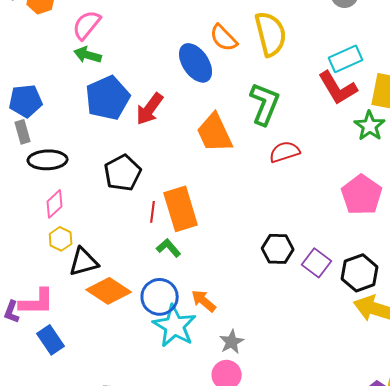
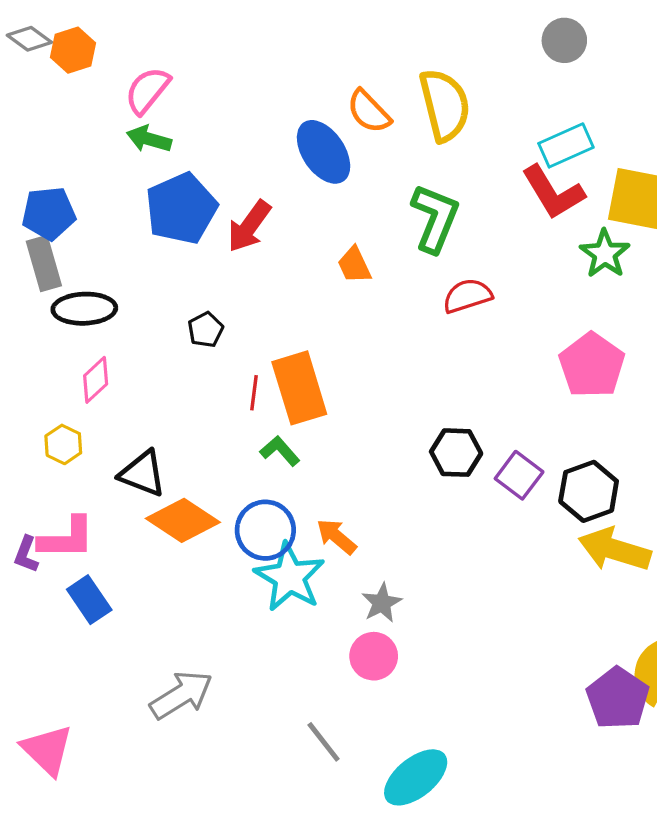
gray rectangle: (23, 132) -> (44, 263), size x1.4
orange trapezoid: (215, 133) -> (354, 265), size x0.6
black pentagon: (123, 173) -> (206, 330), size x0.6
yellow hexagon: (61, 239) -> (63, 444), moved
black triangle: (84, 262) -> (142, 474), turned 36

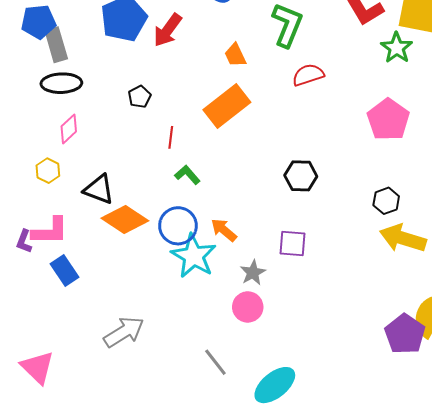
gray rectangle: (44, 263) -> (56, 45), moved
orange rectangle: (299, 388) -> (227, 106), moved, turned 69
purple square: (519, 475) -> (292, 243), moved, turned -32
black hexagon: (589, 491) -> (386, 201), size x0.7

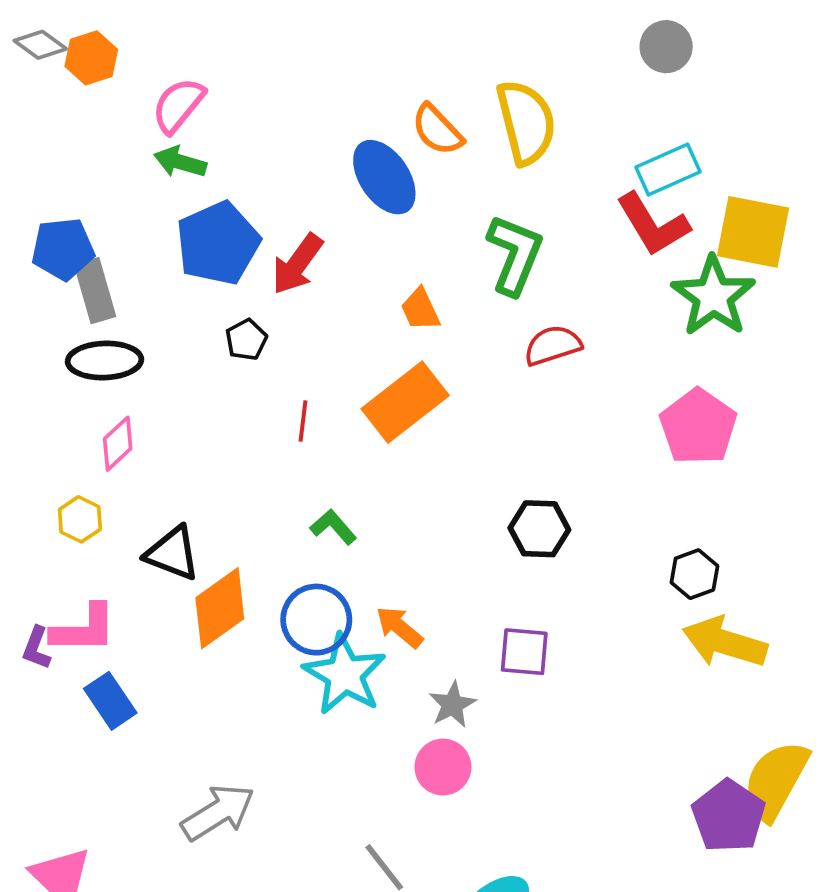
green star: (397, 48) -> (713, 296), size x1.4
black pentagon: (139, 97) -> (246, 340), moved
red line: (171, 137) -> (303, 421), moved
orange diamond: (125, 220) -> (220, 608), turned -69

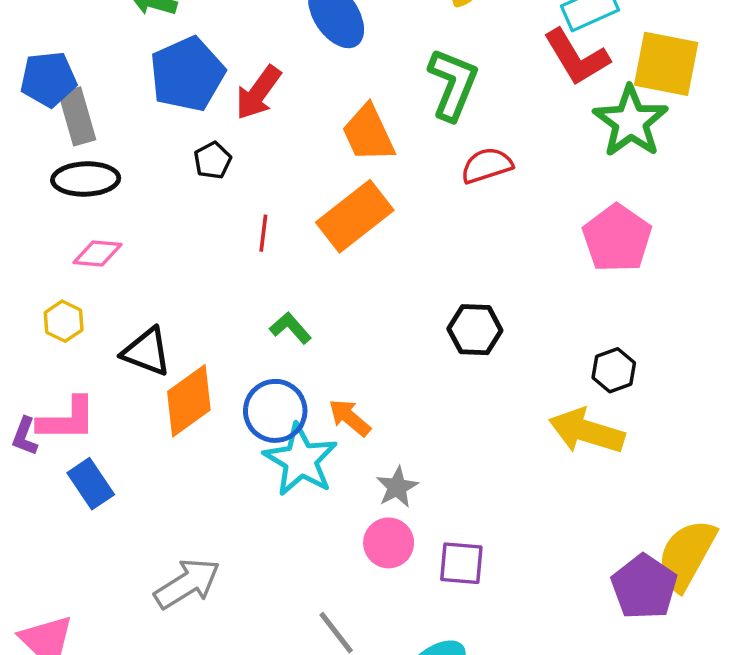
orange trapezoid: (420, 309) -> (368, 133), size x1.5
pink diamond: (118, 444) -> (97, 253), turned 48
yellow arrow: (725, 642) -> (587, 431), moved
purple square: (524, 652) -> (461, 563), moved

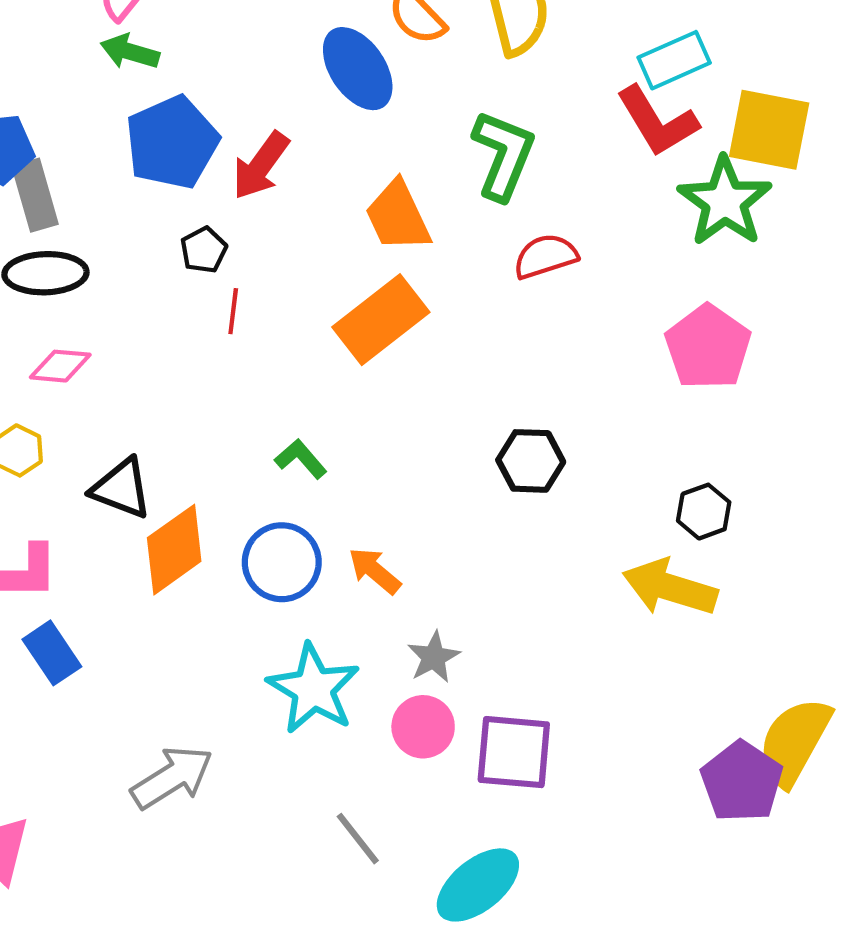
red line: (263, 233) -> (233, 311), moved
cyan star: (301, 460) -> (313, 689), moved
purple square: (461, 563) -> (514, 752), size x1.4

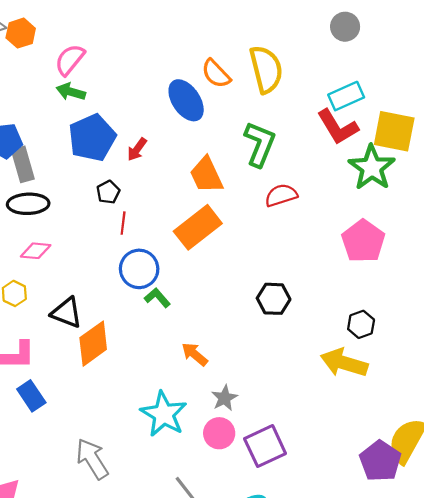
red arrow: (261, 166) -> (137, 149), size x0.7
blue circle: (282, 562) -> (139, 269), moved
purple square: (514, 752) -> (265, 446), turned -30
gray arrow: (172, 777) -> (92, 459), turned -90

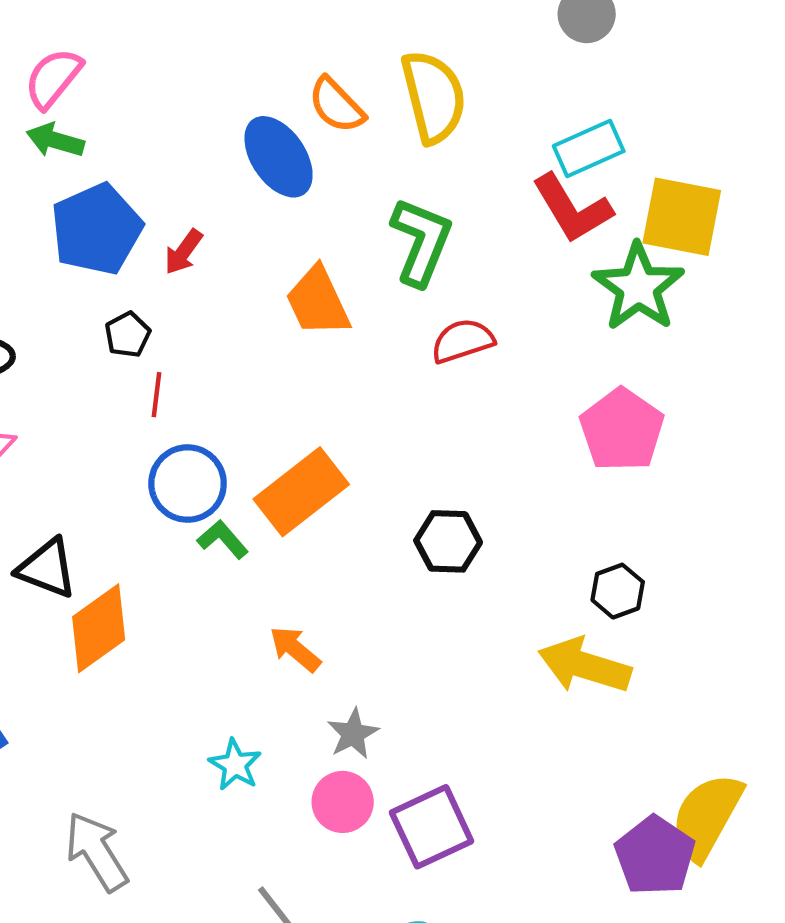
orange rectangle: (198, 227) -> (301, 492), moved
cyan star: (164, 414) -> (235, 765), size x0.6

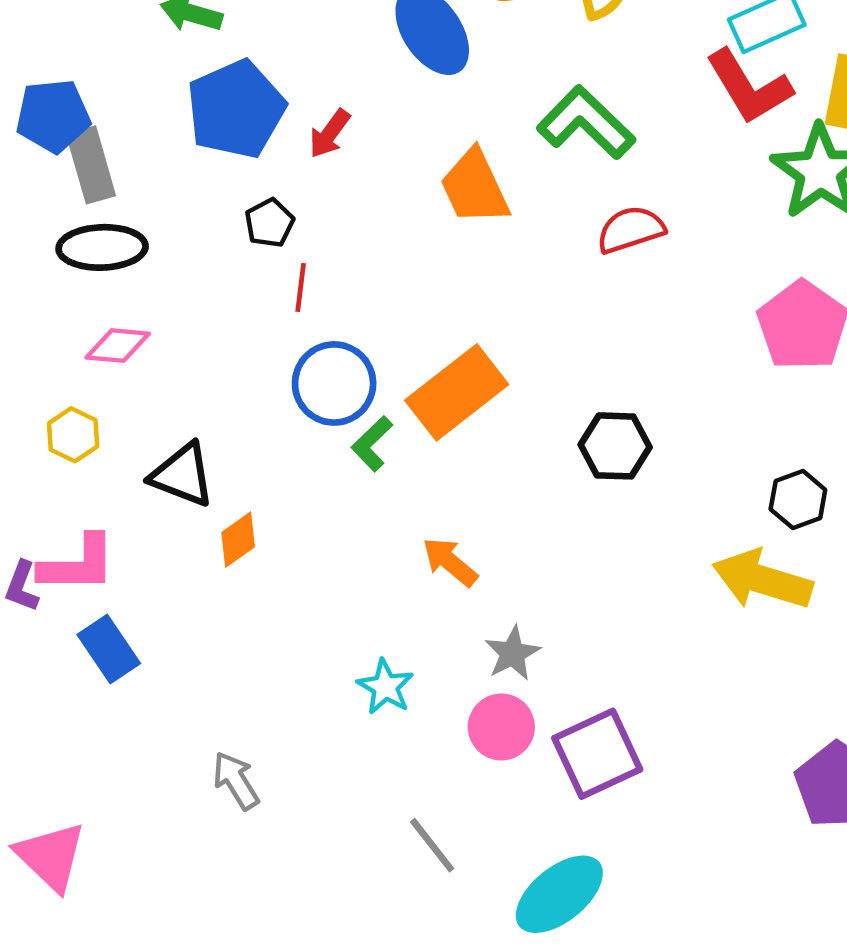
green L-shape: (421, 242) -> (586, 123), turned -68
green L-shape: (223, 539) -> (372, 444), turned -93
orange diamond: (99, 628) -> (238, 540), size x0.6
gray arrow: (97, 852) -> (236, 781), size x0.7

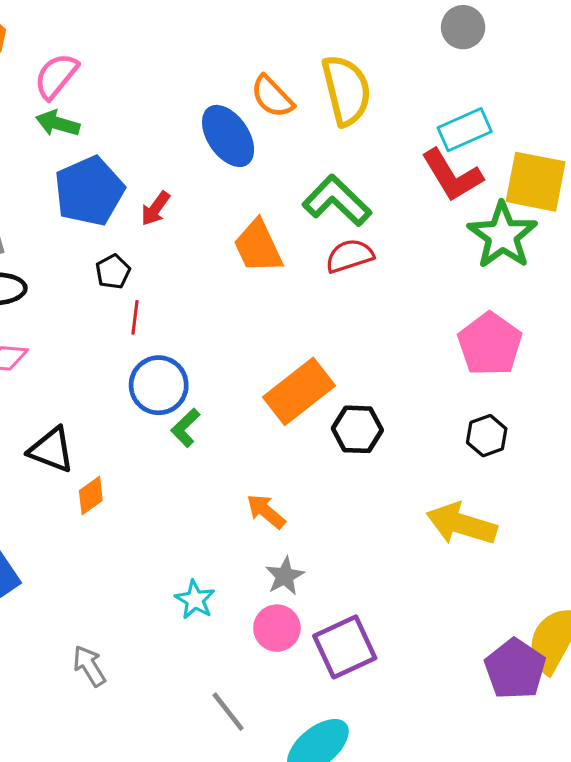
red semicircle: (631, 230) -> (349, 256), moved
orange rectangle: (457, 392) -> (299, 391), moved
black hexagon: (798, 499) -> (487, 436), moved
orange arrow: (450, 562) -> (266, 511), moved

